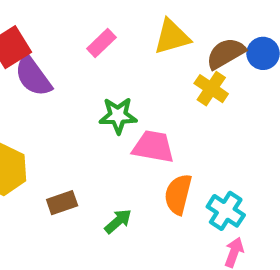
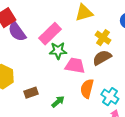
pink rectangle: (101, 43) -> (50, 34), moved, size x1.6
brown semicircle: (226, 53) -> (102, 58), moved

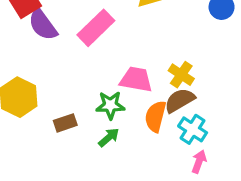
yellow cross: (103, 38) -> (181, 75), moved
green star: (58, 51) -> (110, 105), moved
brown semicircle: (102, 58) -> (180, 100), moved

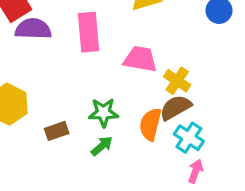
purple semicircle: (43, 25) -> (33, 29), turned 128
pink rectangle: (96, 28) -> (88, 32), turned -51
pink trapezoid: (136, 79) -> (140, 59), moved

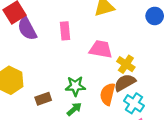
purple semicircle: (33, 29) -> (27, 29), turned -120
pink rectangle: (88, 32) -> (65, 31), size x0.7

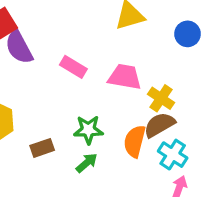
blue circle: (155, 16) -> (188, 34), moved
pink rectangle: (65, 31) -> (73, 67), moved, turned -54

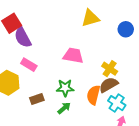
pink rectangle: (73, 67) -> (29, 65), moved
pink trapezoid: (125, 77) -> (73, 56), moved

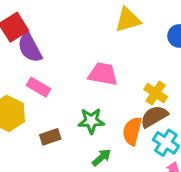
green arrow: (64, 108) -> (101, 157), moved

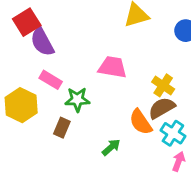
green star: (91, 121) -> (77, 99), moved
orange semicircle: (132, 131) -> (141, 122), turned -48
brown rectangle: (50, 137) -> (62, 128), turned -48

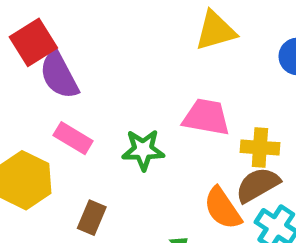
pink trapezoid: (113, 67) -> (206, 117), moved
yellow cross: (163, 85) -> (260, 148), turned -30
green star: (77, 99) -> (143, 150), moved

